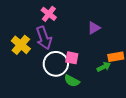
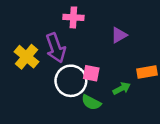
pink cross: (49, 14) -> (73, 17), moved, turned -35
green arrow: (104, 67) -> (122, 88), moved

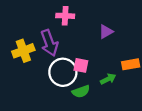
yellow cross: (27, 57) -> (23, 51), turned 30
green semicircle: (91, 102) -> (81, 91), turned -48

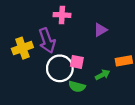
green semicircle: (81, 91) -> (77, 87), turned 35

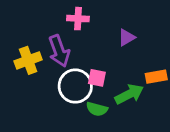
green arrow: (103, 75) -> (129, 94), size x1.5

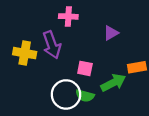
yellow cross: (28, 60) -> (25, 53), turned 30
white circle: (75, 86) -> (66, 94), moved

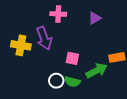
purple triangle: (111, 33) -> (95, 18), moved
white circle: (66, 94) -> (56, 81), size x0.6

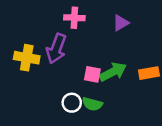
purple arrow: (44, 38) -> (56, 49), turned 40
green arrow: (97, 71) -> (113, 72), moved

